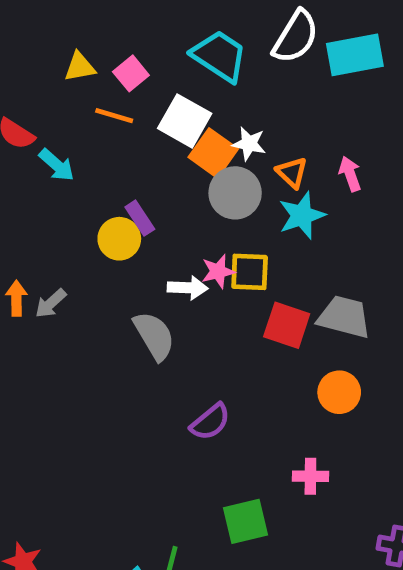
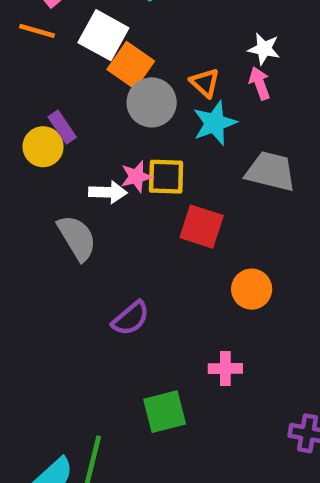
white star: (249, 144) -> (264, 49), moved
gray trapezoid: (344, 317) -> (271, 171), moved

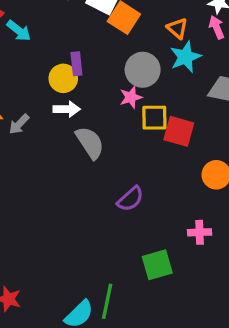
gray circle: (152, 102) -> (143, 70), moved
purple rectangle: (62, 127) -> (76, 64), turned 30
yellow square: (166, 177) -> (154, 118), moved
white arrow: (108, 192) -> (67, 109), moved

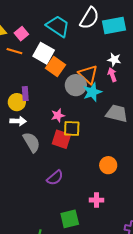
orange triangle: (177, 28) -> (88, 74), size x1.5
gray circle: (143, 70) -> (76, 85), moved
red square: (179, 131) -> (61, 139), moved

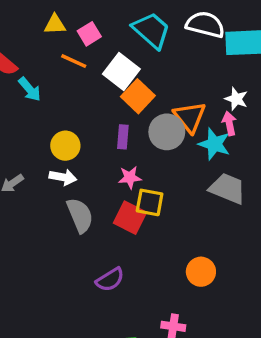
white semicircle: (89, 18) -> (205, 25), turned -115
cyan star: (92, 92) -> (214, 144), moved, turned 30
purple rectangle: (25, 94) -> (123, 137), moved

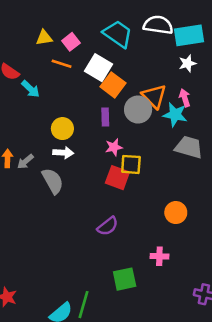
white star: (236, 99) -> (187, 63), moved, turned -30
gray semicircle: (80, 215) -> (53, 181), moved

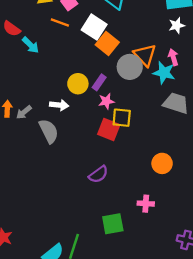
purple rectangle: (105, 117) -> (99, 82), moved, turned 35
yellow circle: (62, 129) -> (78, 84), moved

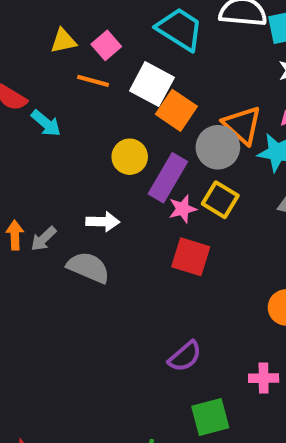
purple rectangle: (99, 82) -> (168, 178), size x1.6
yellow circle: (78, 84) -> (130, 157), moved
yellow square: (122, 118) -> (220, 200), moved, turned 30
gray semicircle: (49, 131) -> (88, 267), turned -35
purple semicircle: (98, 174) -> (185, 356), moved

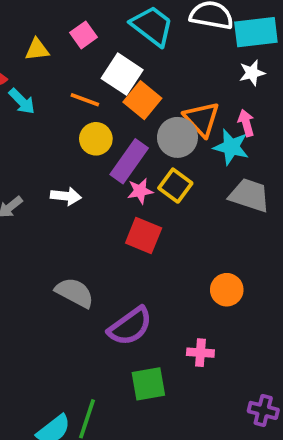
yellow triangle: (63, 41) -> (37, 49), moved
orange line: (93, 81) -> (85, 100), moved
gray semicircle: (88, 267) -> (75, 293), moved
purple semicircle: (185, 356) -> (130, 326), size x1.4

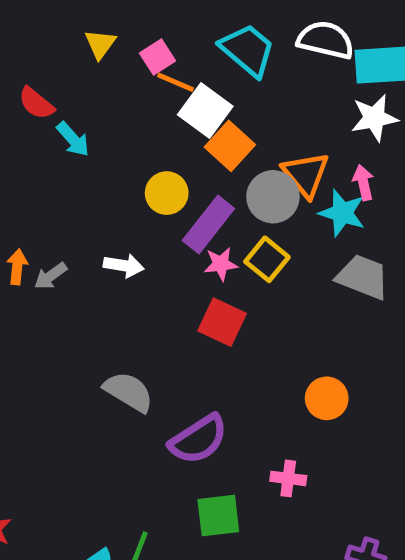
yellow triangle: (37, 49) -> (100, 44), moved, turned -50
white star: (252, 73) -> (374, 118), size x1.4
orange line: (85, 100) -> (175, 82), moved

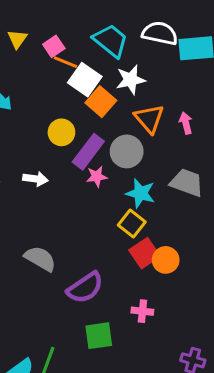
white star: (374, 118) -> (131, 80), moved
gray circle: (273, 197) -> (127, 151), moved
cyan star: (342, 213) -> (140, 193), moved
yellow square: (267, 259) -> (132, 224), moved
red square: (222, 322) -> (144, 253), moved, turned 32

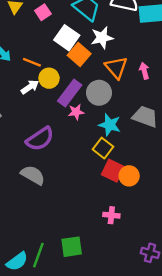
orange line: (65, 62) -> (32, 62), moved
white arrow: (35, 179) -> (30, 87), moved, turned -42
red square: (144, 253) -> (113, 171), turned -30
purple semicircle: (85, 288) -> (40, 139), moved
green square: (99, 336) -> (72, 247), moved

